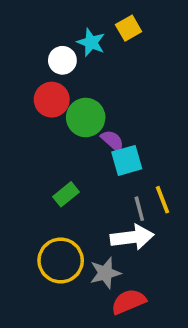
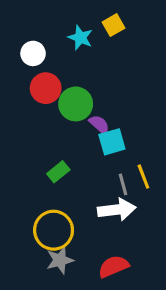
white circle: (62, 60) -> (33, 53), moved
gray star: (105, 273) -> (60, 260), moved

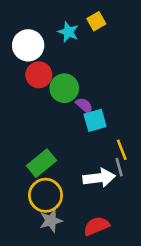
white circle: (33, 53) -> (28, 45), size x1.5
green rectangle: (58, 172) -> (41, 163), moved, size x1.5
gray line: (123, 184) -> (119, 167), moved

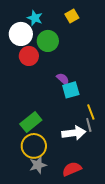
cyan star: (68, 32) -> (35, 18), moved
green circle: (64, 88) -> (48, 41), moved

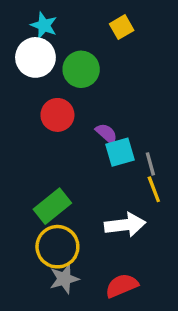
cyan star: (35, 18) -> (44, 25), moved
red circle: (29, 56) -> (57, 115), moved
gray line: (89, 125) -> (150, 164), moved

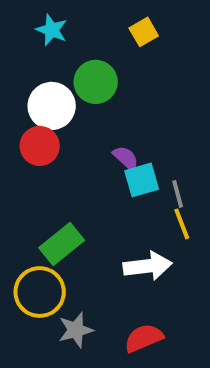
white circle: (35, 57) -> (52, 106), moved
red circle: (57, 115) -> (40, 146), moved
yellow circle: (57, 247) -> (40, 292), moved

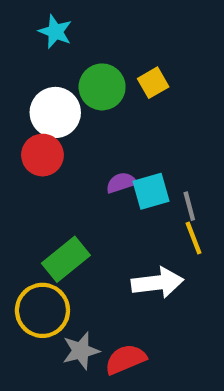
yellow square: (144, 32) -> (153, 83), moved
purple semicircle: (126, 158) -> (121, 183), moved, turned -60
red semicircle: (144, 338) -> (125, 359), moved

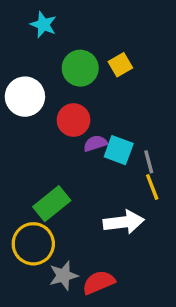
white circle: (55, 112) -> (25, 97), moved
red circle: (42, 155) -> (73, 120), moved
cyan square: (151, 191) -> (119, 150), turned 36

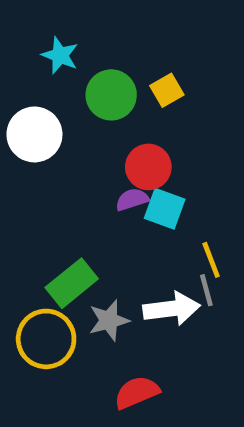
cyan star: (43, 25) -> (60, 55), moved
red circle: (73, 120) -> (148, 167), moved
gray line: (149, 162) -> (206, 290), moved
gray star: (63, 276) -> (109, 320), moved

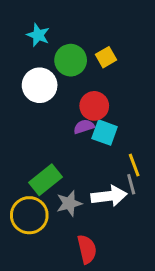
white circle: (34, 134) -> (40, 85), moved
red semicircle: (137, 392) -> (87, 249), turned 100

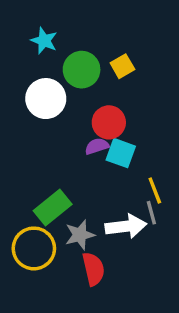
red semicircle: (87, 249) -> (93, 269), moved

